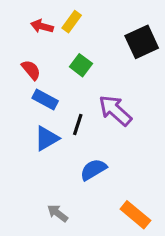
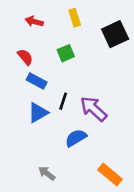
yellow rectangle: (72, 22) -> (75, 18), moved, turned -54
green square: (81, 65) -> (66, 53), turned 30
purple arrow: (115, 110) -> (94, 109), moved

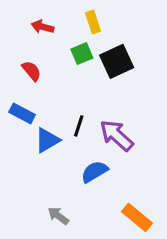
black square: (115, 34) -> (117, 61), moved
green square: (66, 53) -> (82, 54), moved
blue rectangle: (37, 81) -> (22, 113), moved

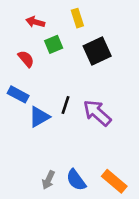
green square: (82, 54) -> (54, 44), moved
blue semicircle: (94, 172) -> (76, 180), moved, turned -95
gray arrow: (58, 216) -> (48, 180), turned -102

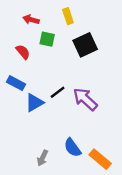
green square: (54, 44) -> (47, 39), turned 35
black line: (66, 105) -> (58, 92), turned 35
blue semicircle: (76, 180) -> (73, 148), moved

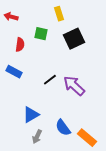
red arrow: (31, 20) -> (11, 17), moved
red semicircle: (23, 52) -> (20, 45), turned 48
blue triangle: (34, 103) -> (31, 115), moved

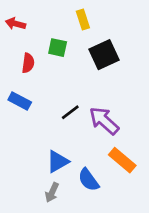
blue triangle: (31, 115) -> (58, 162), moved
orange rectangle: (87, 138) -> (122, 160), moved

